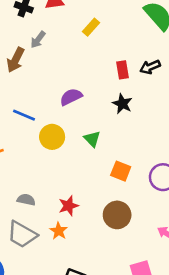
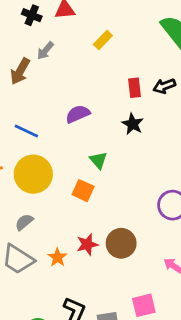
yellow circle: (52, 137) -> (33, 174), moved, size x1.4
orange square: (121, 171) -> (83, 191), moved
gray semicircle: (26, 200) -> (24, 222), turned -54
red star: (68, 206) -> (87, 244), moved

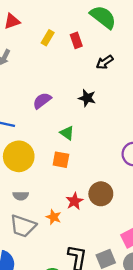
red rectangle: (135, 88) -> (76, 40), moved
gray semicircle: (24, 222) -> (21, 196), turned -128

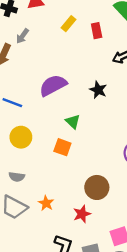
purple semicircle: (42, 101) -> (53, 85), size x1.4
yellow circle: (19, 156) -> (21, 137), size x0.7
red star: (74, 201) -> (82, 214), moved

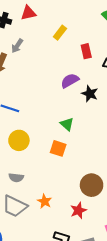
red rectangle: (97, 31) -> (86, 51), moved
purple semicircle: (53, 85) -> (70, 81), moved, size x0.7

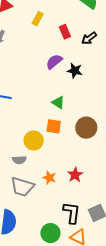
yellow circle: (19, 140) -> (34, 141), moved
brown circle: (92, 185) -> (86, 128), moved
red star: (78, 210) -> (75, 175), moved

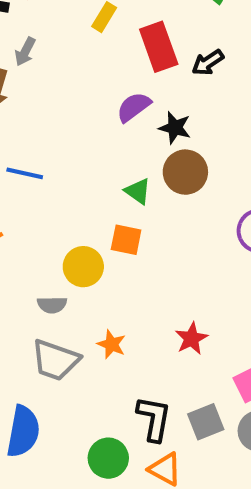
red rectangle: (65, 32) -> (159, 47), size x1.6
brown circle: (86, 128) -> (185, 172), moved
red star: (75, 175) -> (191, 339), moved

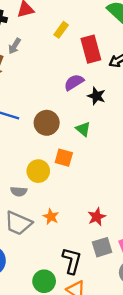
brown circle: (185, 172) -> (47, 123), moved
green triangle: (138, 191) -> (83, 129), moved
gray square: (206, 422) -> (102, 247), moved

